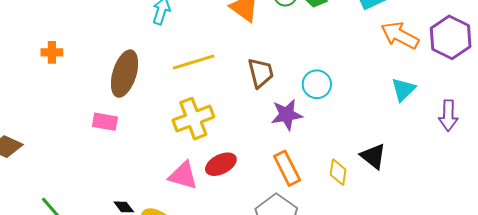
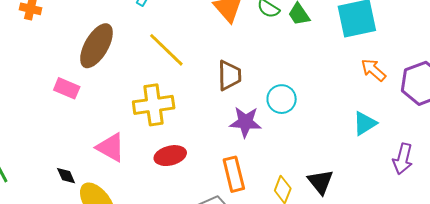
orange arrow: (400, 35) -> (373, 70), size x0.7
yellow line: (194, 62) -> (166, 50), turned 48
pink triangle: (183, 176) -> (111, 147), moved

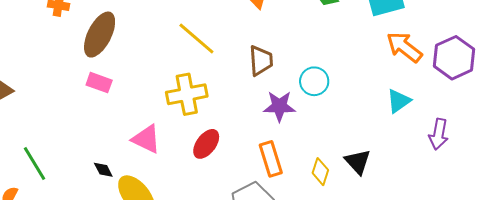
brown ellipse: (96, 46) -> (100, 35), moved
orange arrow: (373, 70) -> (404, 47), size x1.4
red ellipse: (170, 156) -> (206, 144), turned -36

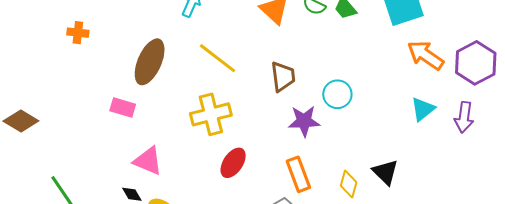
brown ellipse: (100, 35) -> (150, 62), moved
purple arrow: (439, 134) -> (464, 117), moved
pink triangle: (146, 139) -> (148, 161), moved

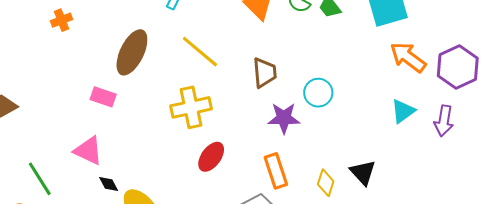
orange cross: (78, 33) -> (62, 20), turned -30
pink triangle: (148, 161) -> (88, 151), moved

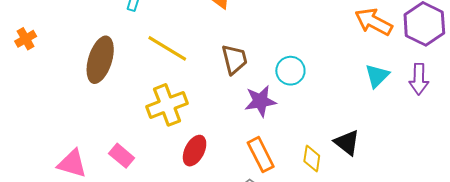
pink rectangle: (103, 97) -> (122, 156), moved, turned 30

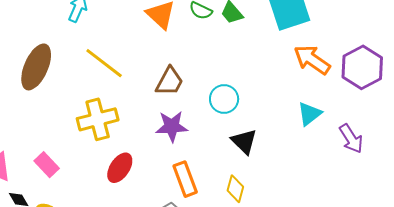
brown trapezoid: (234, 59) -> (170, 81), turned 36
purple arrow: (419, 79) -> (351, 139), moved, turned -40
purple star: (260, 101) -> (172, 126), moved
black triangle: (347, 143) -> (244, 141), moved

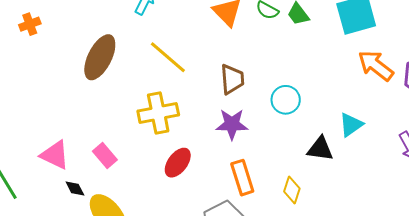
brown trapezoid: (170, 81) -> (232, 79), turned -36
cyan triangle: (309, 114) -> (351, 125), moved
black triangle: (244, 141) -> (320, 149), moved, turned -40

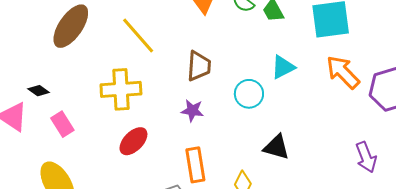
purple star: (232, 124) -> (192, 111), size x0.7
cyan triangle: (351, 125) -> (283, 67), moved
black diamond: (75, 189) -> (39, 91), moved, turned -35

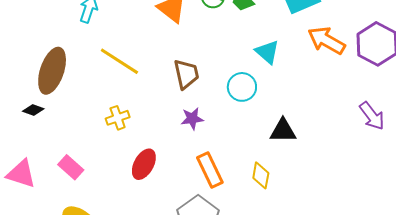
cyan triangle: (283, 67) -> (267, 52), turned -36
yellow cross: (121, 89) -> (118, 118), size x0.6
black diamond: (39, 91) -> (33, 110), moved

